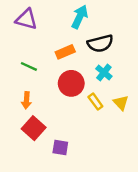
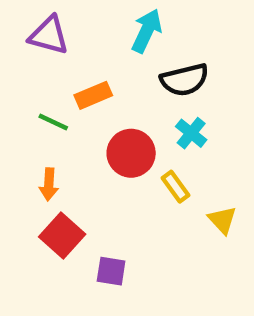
orange rectangle: (65, 52) -> (93, 95), moved
yellow triangle: (121, 103) -> (222, 220), moved

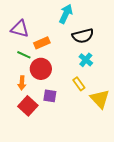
purple triangle: (49, 35) -> (20, 29), moved
red circle: (131, 153) -> (41, 69), moved
yellow triangle: (222, 220) -> (100, 99), size x1.5
purple square: (111, 271) -> (50, 96), moved

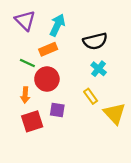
cyan arrow: (66, 14) -> (57, 25), moved
purple triangle: (20, 29) -> (25, 21), moved, turned 30
red square: (28, 106) -> (32, 121), turned 30

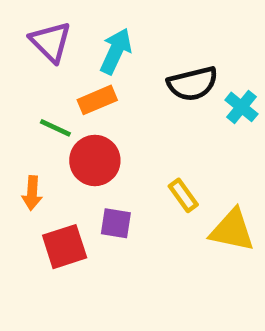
cyan cross: (99, 69) -> (241, 107), moved
orange arrow: (25, 95) -> (32, 193), moved
yellow triangle: (115, 113) -> (232, 230), turned -35

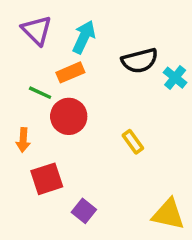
purple square: (116, 223) -> (84, 211), moved, turned 30
yellow triangle: (232, 230) -> (168, 214), moved

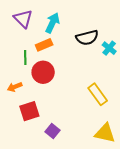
green line: (40, 93) -> (25, 58), turned 64
orange arrow: (23, 140) -> (15, 87), turned 64
yellow rectangle: (133, 142) -> (98, 94), moved, size x1.5

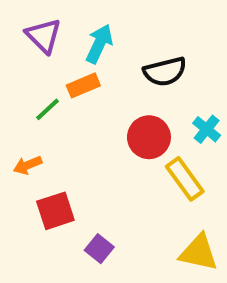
cyan cross: (109, 48) -> (207, 129), moved
green line: (25, 58) -> (48, 109), turned 48
red circle: (43, 72) -> (149, 137), moved

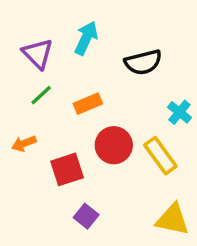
purple triangle: (44, 36) -> (38, 54), moved
orange rectangle: (83, 85) -> (88, 104), moved
red circle: (149, 137) -> (114, 145), moved
red square: (55, 211) -> (67, 169), moved

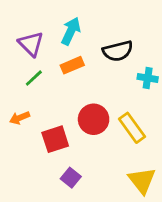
orange rectangle: (88, 104) -> (72, 65), moved
cyan cross: (179, 112) -> (148, 78), moved, turned -30
yellow triangle: (173, 220) -> (142, 180), turned 40

